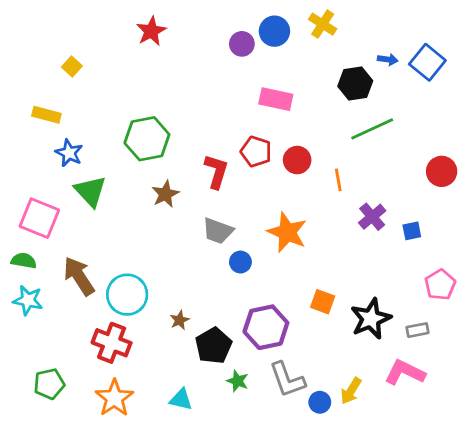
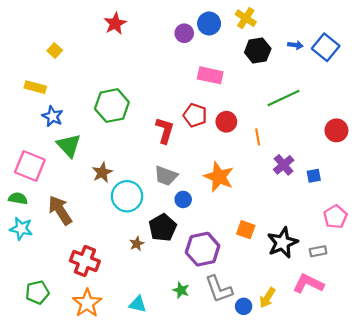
black hexagon: (355, 84) -> (258, 50), moved
brown star: (165, 194) -> (102, 172), moved
cyan circle: (127, 295) -> (127, 196), moved
black pentagon: (214, 346) -> (163, 228), moved

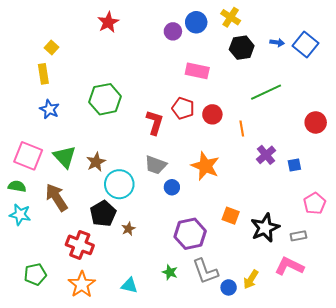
yellow rectangle: (35, 87) -> (43, 74), moved, turned 66
green triangle: (69, 145) -> (65, 157), moved
black pentagon: (163, 228) -> (103, 214), moved

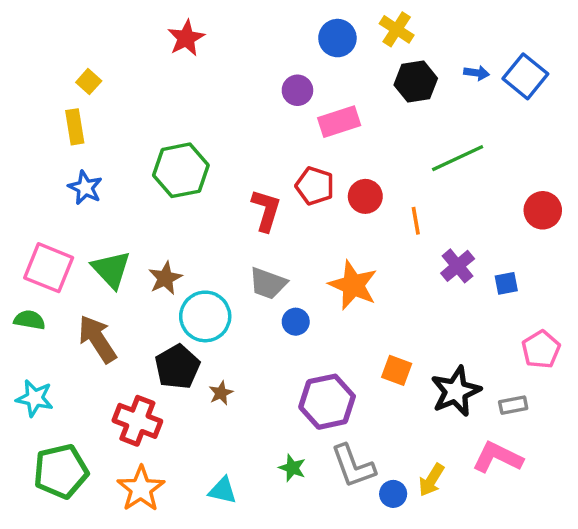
purple circle: (173, 31) -> (297, 90), moved
pink rectangle: (197, 71) -> (339, 122), turned -30
cyan star: (20, 215) -> (35, 398), moved
green pentagon: (35, 274) -> (61, 471), size x1.4

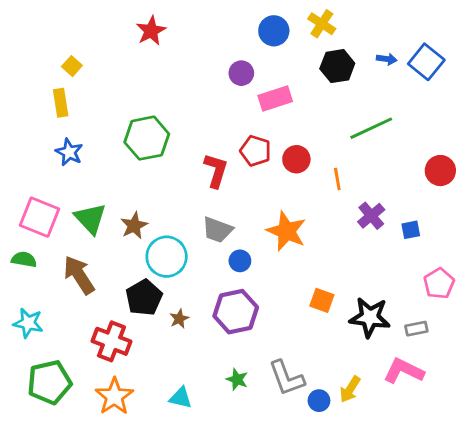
black star: (456, 391) -> (370, 317), turned 30
purple hexagon: (327, 402) -> (236, 312), moved

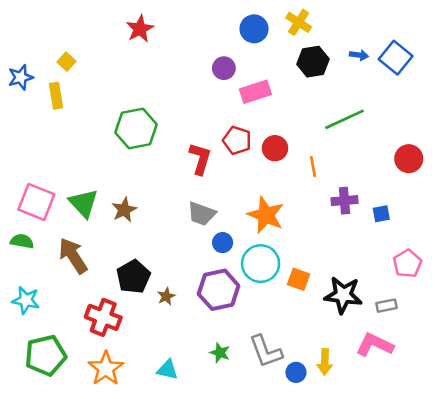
blue star: (69, 152) -> (21, 77), moved, turned 30
purple cross: (371, 216) -> (344, 201), turned 35
cyan circle: (167, 257) -> (261, 264), moved
yellow arrow: (350, 389) -> (325, 362), turned -30

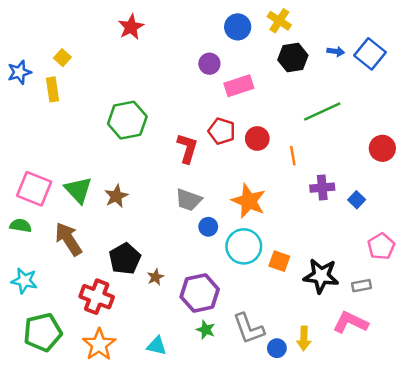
blue square: (381, 214) -> (357, 200), turned -35
purple hexagon: (219, 290) -> (200, 293), moved

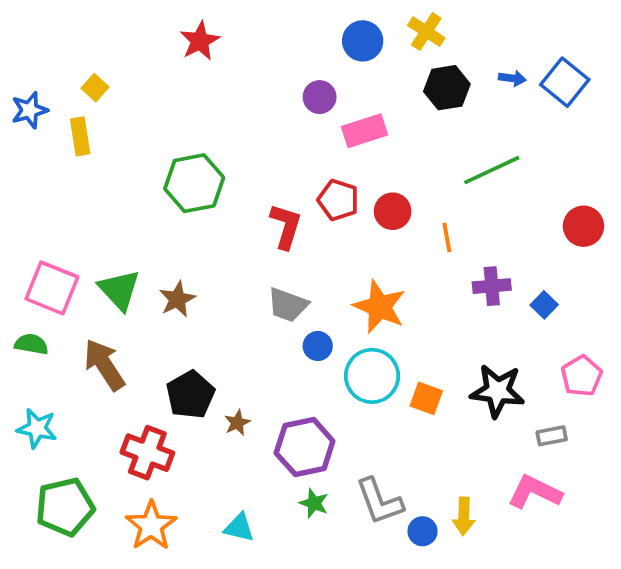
black star: (321, 276) -> (497, 391), moved

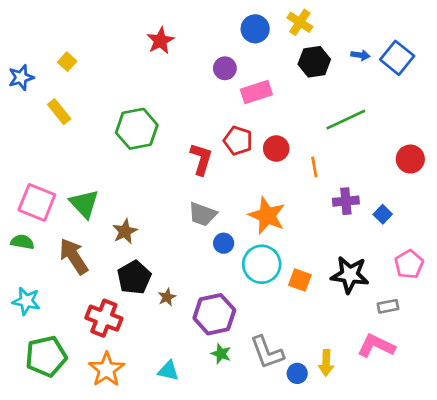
red star: (200, 41) -> (160, 41), moved
yellow rectangle: (80, 136) -> (59, 112), moved, turned -30
brown star: (177, 299) -> (125, 231), moved

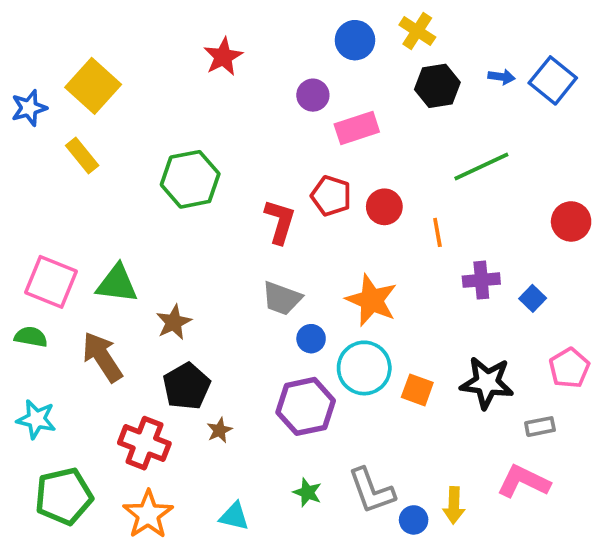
yellow square: (67, 62) -> (93, 86), size x2.0
green triangle: (84, 204) -> (117, 284), turned -40
brown star: (167, 297) -> (219, 430), moved
purple hexagon: (214, 314) -> (306, 406), moved

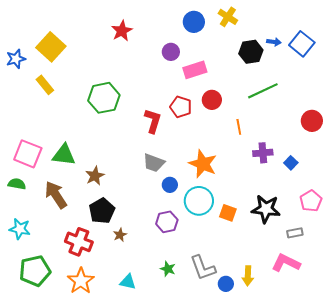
black hexagon: (437, 86) -> (251, 52), moved
red circle: (384, 207) -> (212, 100), moved
purple hexagon: (306, 406) -> (167, 222), size x0.7

